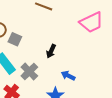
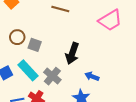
black arrow: (51, 51) -> (72, 53), size x1.5

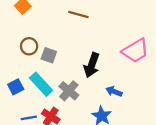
pink trapezoid: (110, 20) -> (135, 51), moved

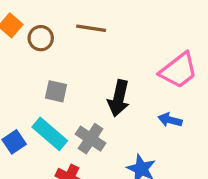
brown circle: (29, 46) -> (41, 38), moved
blue arrow: (114, 91) -> (170, 120), moved

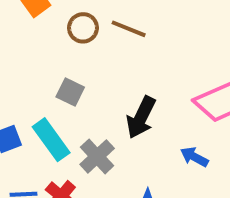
brown circle: (41, 38) -> (83, 28), moved

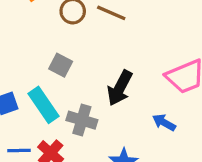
gray cross: (97, 156) -> (82, 120), turned -32

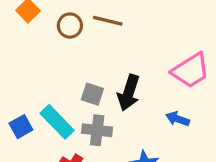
gray square: (61, 65) -> (92, 94), moved

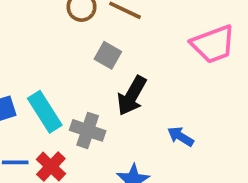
pink trapezoid: (191, 70) -> (213, 44), moved
gray square: (92, 94) -> (108, 55), moved

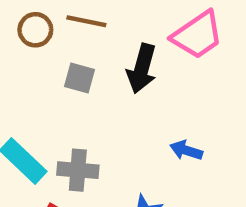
black arrow: (132, 96) -> (142, 69), moved

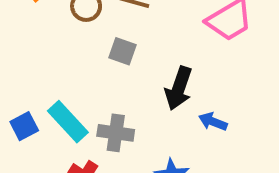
black arrow: (142, 69) -> (179, 88), moved

